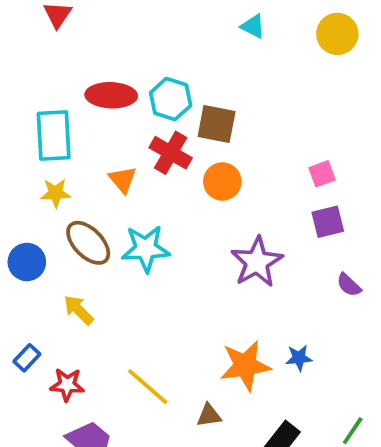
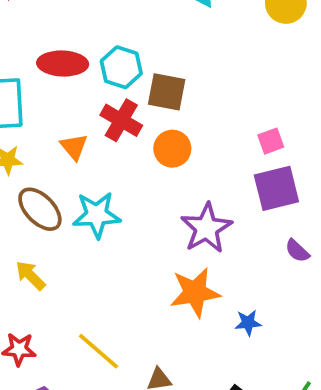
purple square: (328, 222) -> (276, 188), size x1.4
orange star: (245, 365) -> (195, 292), moved

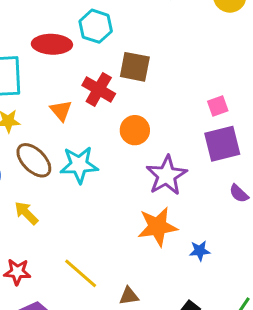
cyan hexagon: (121, 67) -> (96, 26), moved
orange circle: (172, 149) -> (135, 130), moved

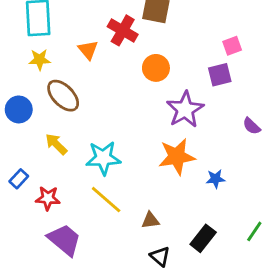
purple square: (222, 144) -> (220, 75), moved, size x0.7
cyan star: (79, 165) -> (103, 158), moved

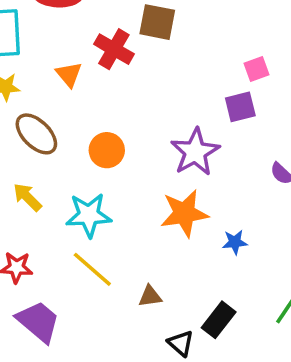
orange circle: (156, 68) -> (107, 150), moved
black triangle: (160, 256) -> (181, 343), moved

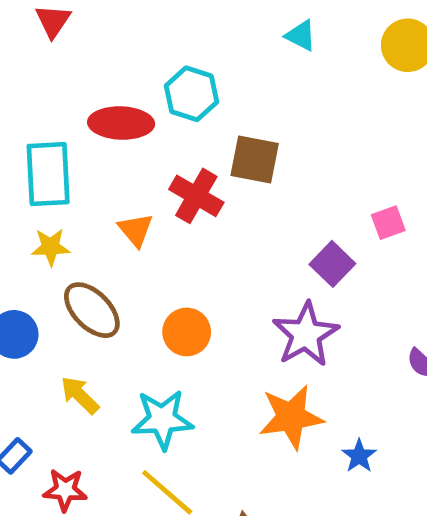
purple square: (240, 107) -> (332, 264), moved, turned -32
blue star: (235, 242) -> (359, 456), turned -30

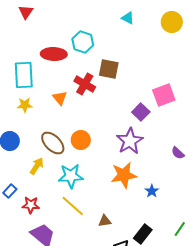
pink square: (388, 223) -> (164, 95), size x1.6
brown ellipse: (92, 310) -> (53, 143), moved
yellow arrow: (80, 395) -> (37, 166), turned 78

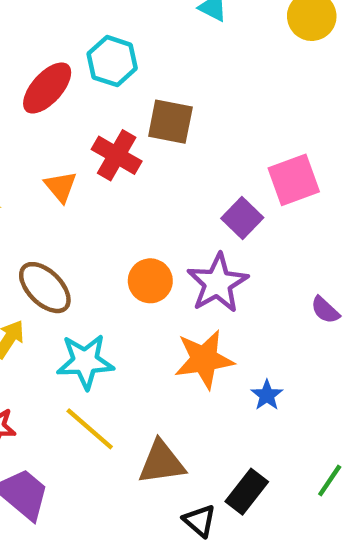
red ellipse: (54, 54) -> (47, 88), turned -50
orange circle: (81, 140) -> (150, 281), moved
brown triangle: (105, 221) -> (161, 462), size x1.6

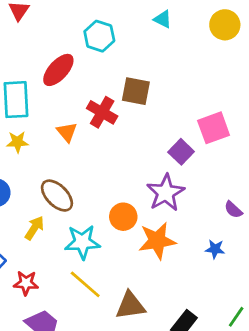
cyan hexagon: (112, 61) -> (99, 36), moved
orange circle: (150, 281) -> (123, 217), moved
blue star: (267, 395) -> (215, 249), moved, turned -30

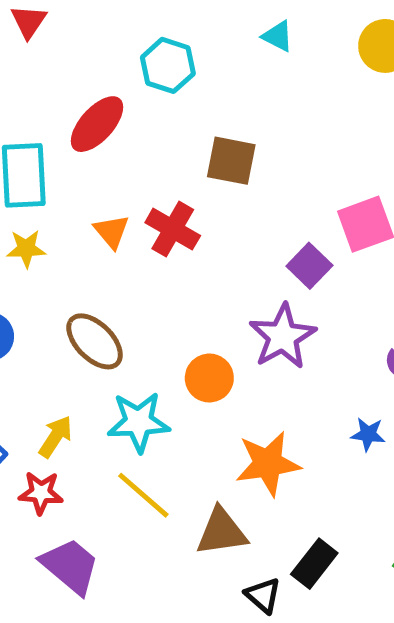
red cross: (102, 112) -> (173, 229), moved
yellow arrow: (34, 228) -> (55, 437), moved
orange star: (157, 241) -> (268, 463), moved

